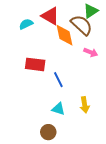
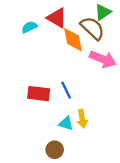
pink arrow: (91, 52) -> (103, 59), size x1.6
red rectangle: (35, 64) -> (39, 94), moved
yellow arrow: (85, 105) -> (82, 119), moved

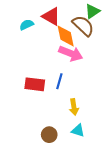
pink arrow: (103, 59) -> (71, 53), moved
blue line: (66, 90) -> (59, 81), turned 42
cyan triangle: (66, 123) -> (78, 131), moved

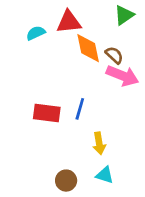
red triangle: (51, 16) -> (69, 22), turned -36
brown semicircle: (83, 26) -> (114, 55), moved, size x0.6
pink arrow: (71, 53) -> (123, 76), moved

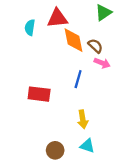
cyan semicircle: (36, 33) -> (30, 27), turned -56
pink arrow: (123, 76) -> (102, 63), size x0.6
blue line: (80, 109) -> (78, 79), moved

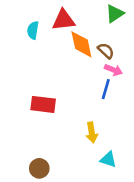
blue line: (78, 79) -> (106, 89), moved
cyan triangle: (87, 146) -> (108, 159), moved
brown circle: (55, 150) -> (39, 168), moved

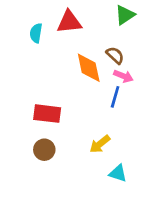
orange diamond: (81, 44) -> (89, 68), moved
yellow arrow: (92, 133) -> (100, 144), turned 60
brown circle: (39, 168) -> (44, 150), moved

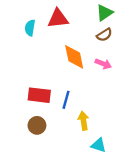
brown semicircle: (115, 55) -> (104, 35), moved, turned 105
blue line: (115, 97) -> (66, 100), moved
yellow arrow: (100, 144) -> (83, 121), turned 120

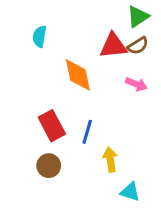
red triangle: (58, 19) -> (113, 46), moved
orange diamond: (74, 57) -> (78, 75), moved
red rectangle: (39, 95) -> (52, 126), turned 55

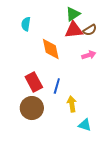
green triangle: (138, 16) -> (73, 14), moved
pink arrow: (136, 84) -> (89, 55), turned -40
brown circle: (49, 166) -> (32, 108), size x1.5

